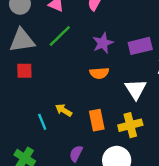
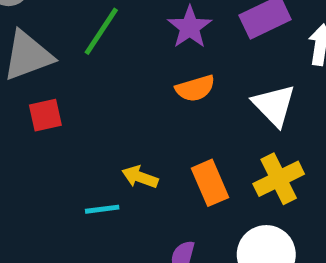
cyan line: (42, 122) -> (102, 209), turned -63

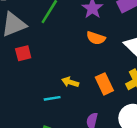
orange semicircle: (195, 88) -> (96, 38), turned 36

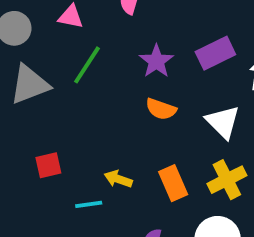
red square: (23, 53) -> (48, 165), moved

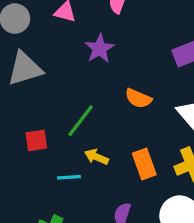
purple star: (156, 61) -> (100, 49), moved
green line: (87, 65) -> (81, 121), moved

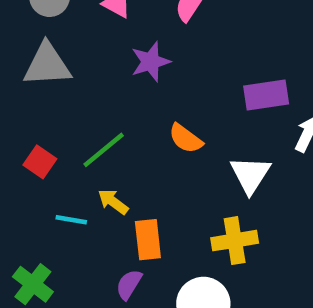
red square: (36, 140) -> (40, 162), turned 30
orange rectangle: (144, 164) -> (148, 240), moved

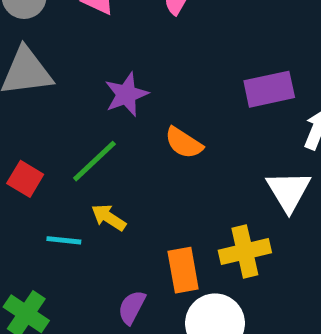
purple star: (151, 62) -> (126, 94), moved
white triangle: (250, 175) -> (289, 191), moved
orange rectangle: (148, 240) -> (183, 270), moved

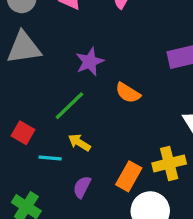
red square: (25, 179) -> (23, 133), moved
orange rectangle: (183, 270) -> (129, 176), turned 40
purple semicircle: (132, 307) -> (82, 187), moved

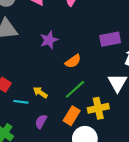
orange semicircle: (128, 93) -> (73, 61), turned -70
green line: (69, 106) -> (75, 89), moved

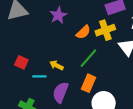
yellow cross: (98, 108) -> (105, 30), moved
purple semicircle: (41, 121) -> (61, 92), size x1.5

